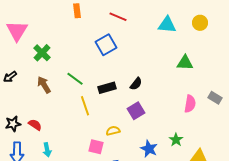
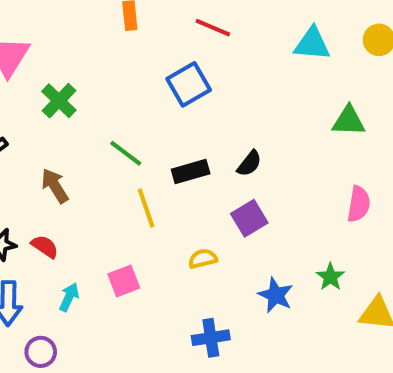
brown arrow: (44, 85) -> (55, 186), moved
pink square: (96, 147) -> (124, 281), moved, turned -35
cyan arrow: (47, 150) -> (69, 297), turned -144

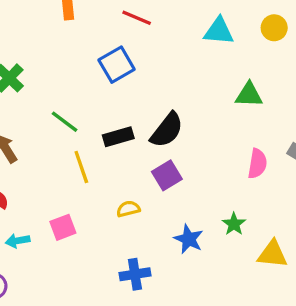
black semicircle: (249, 163) -> (167, 130), size x1.6
cyan arrow: (69, 297) -> (18, 241), turned -125

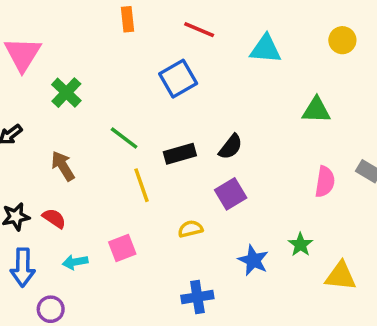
cyan triangle: (219, 31) -> (266, 49), moved
black semicircle: (167, 130) -> (231, 147), size x0.7

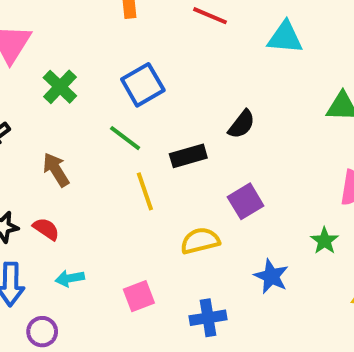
blue square: (178, 79) -> (143, 85), moved
black semicircle: (231, 147) -> (242, 124), moved
yellow semicircle: (190, 229) -> (200, 241), size x1.4
green star: (300, 245) -> (325, 241), moved
pink square: (122, 248) -> (139, 296), moved

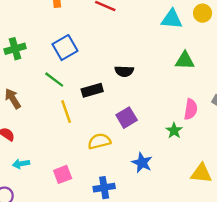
cyan triangle: (285, 37) -> (172, 19), moved
green cross: (60, 87) -> (15, 49), turned 30
black semicircle: (242, 124) -> (124, 71), turned 54
green star: (325, 241) -> (174, 131), moved

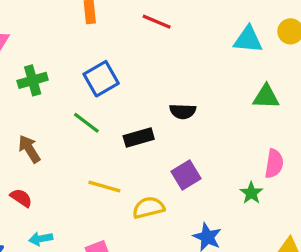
yellow line: (66, 112) -> (104, 186), moved, turned -55

